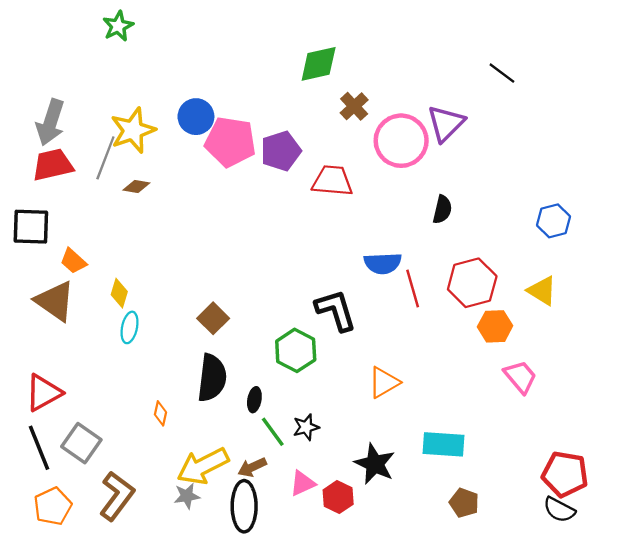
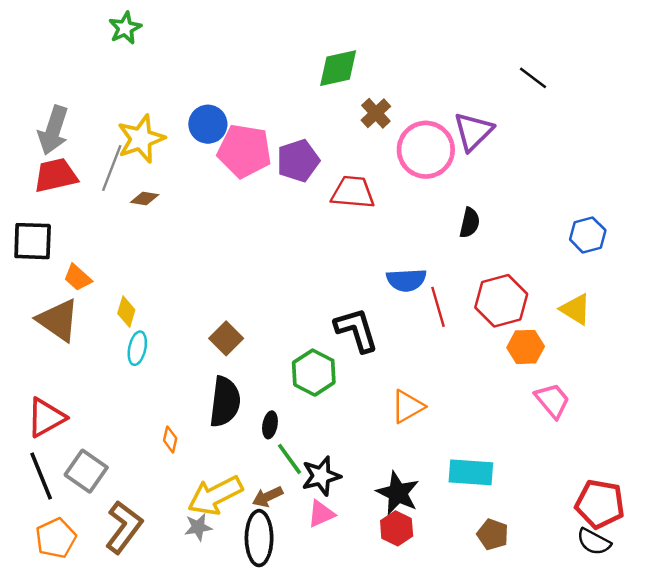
black star: (306, 427) -> (321, 476), moved, size x1.4
red hexagon: (338, 497) -> (397, 528), moved

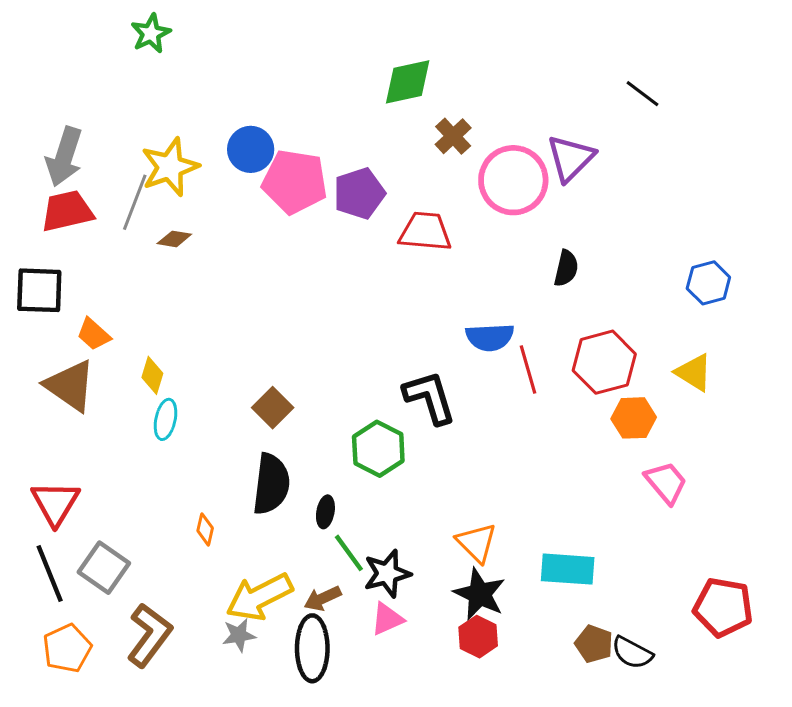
orange triangle: (408, 407) -> (477, 543), moved, turned -45
red triangle: (46, 418) -> (55, 503), turned -30
black semicircle: (594, 542) -> (632, 653), moved

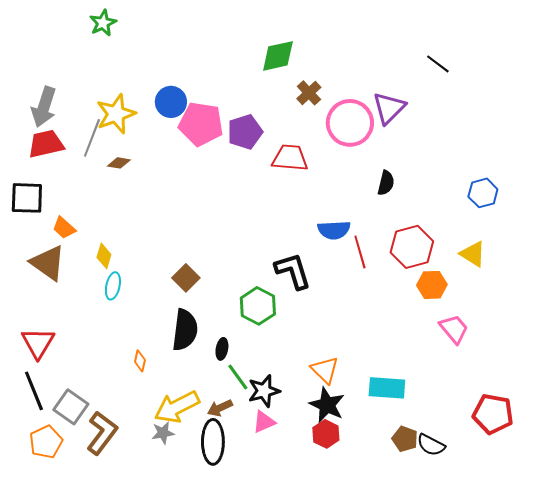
gray square: (104, 568) -> (71, 407), moved

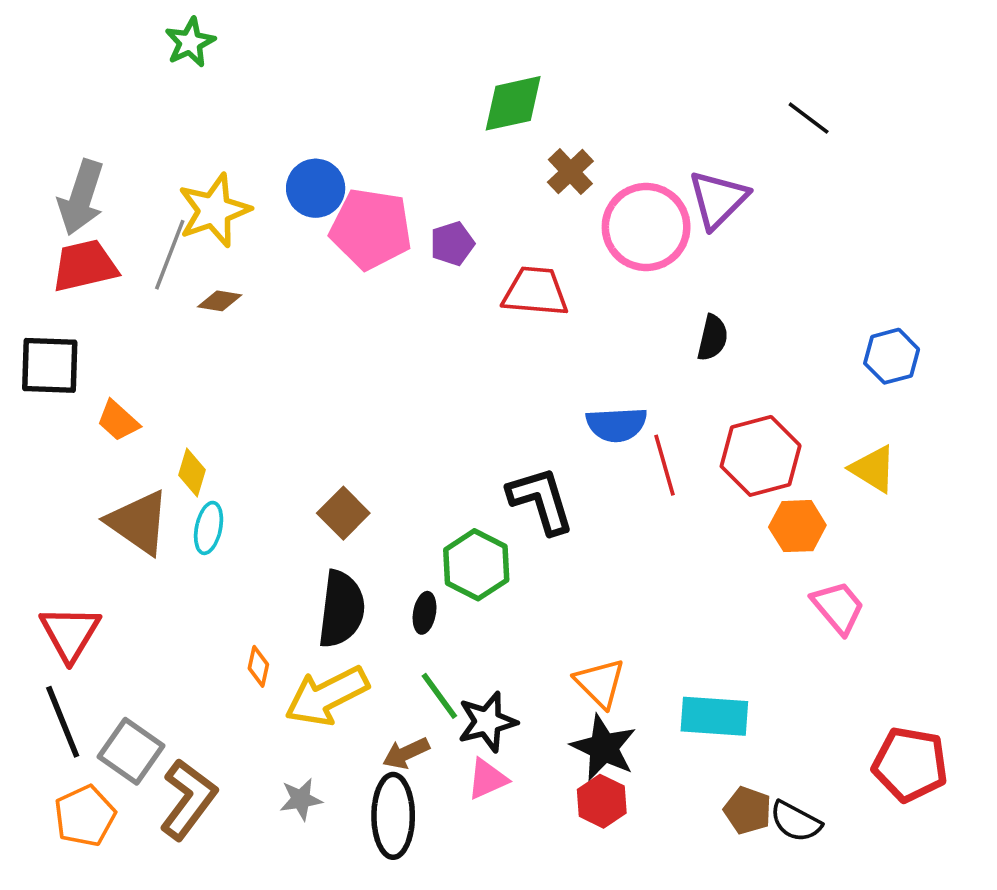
purple pentagon: (245, 132) -> (452, 244), size x0.7
brown triangle: (48, 263) -> (138, 522), moved
black ellipse: (222, 349) -> (425, 613), moved
yellow arrow: (177, 407) -> (327, 696), moved

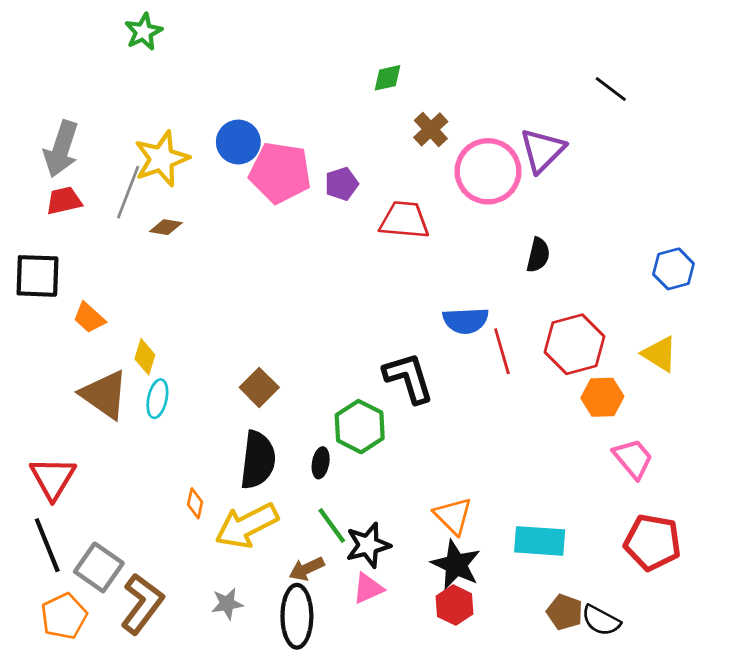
green diamond: (513, 103) -> (388, 78), size x0.6
red trapezoid: (85, 266) -> (64, 201), size x0.7
red pentagon: (910, 764) -> (653, 542), moved

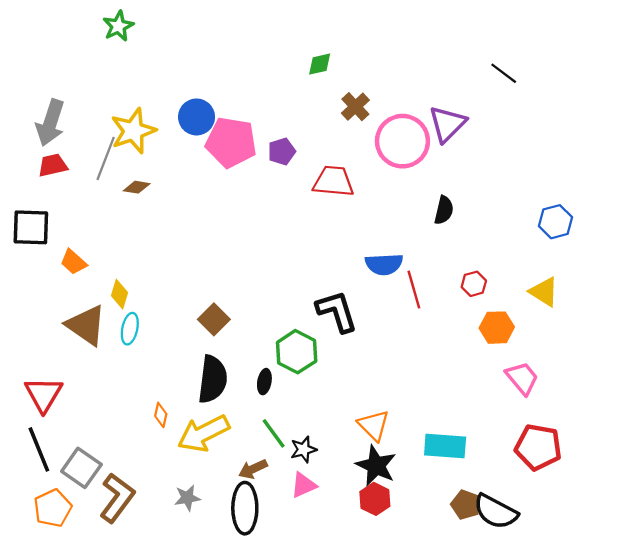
red hexagon: (574, 344) -> (474, 284), size x0.5
black star: (368, 545) -> (304, 449), size x0.7
black semicircle: (601, 620) -> (496, 512), size x1.4

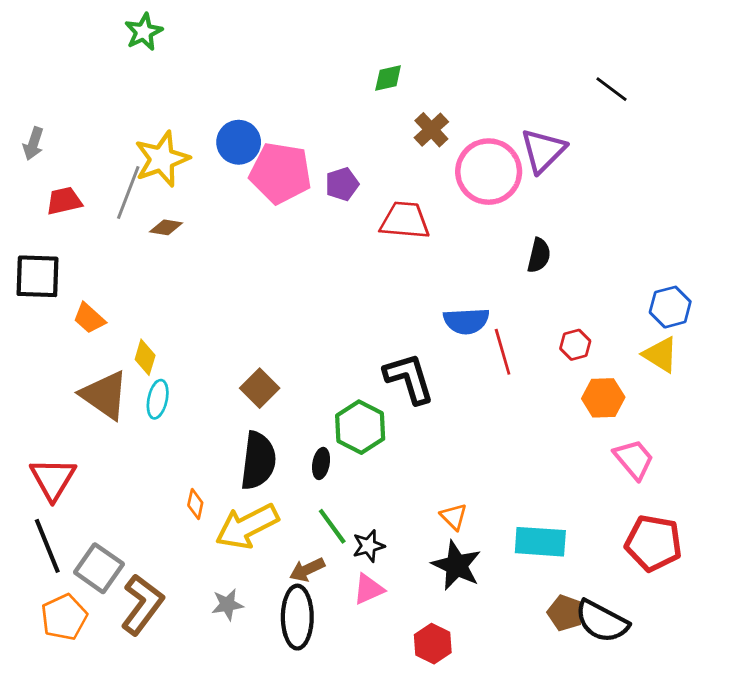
gray arrow: (50, 123) -> (33, 144), moved, size x0.6
blue hexagon: (555, 222) -> (670, 307), moved
orange triangle: (374, 425) -> (454, 517), size x0.7
red hexagon: (375, 499) -> (433, 644), moved

